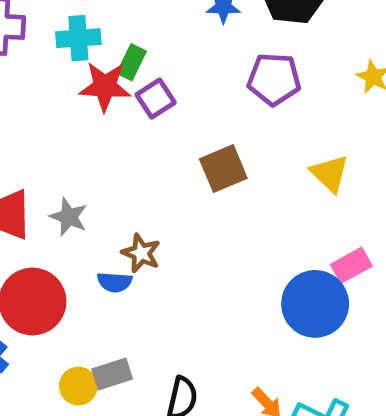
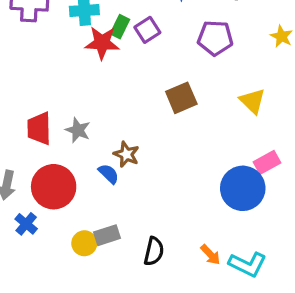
purple square: (156, 99) -> (147, 30), moved
blue semicircle: (115, 282) -> (109, 174), turned -140

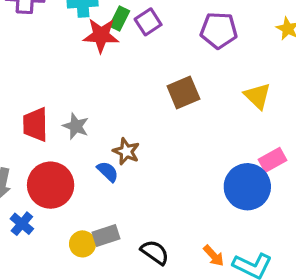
black semicircle: (154, 251) -> (155, 252), turned -68

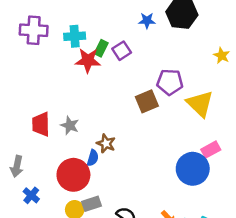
purple pentagon: (219, 30) -> (170, 82), moved
yellow triangle: (257, 96) -> (200, 104), size x1.4
blue semicircle: (108, 172) -> (93, 158), turned 63
red circle: (51, 185) -> (73, 175), moved

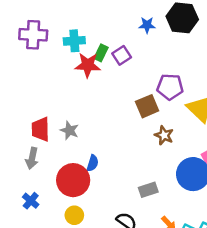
brown star: (106, 143) -> (164, 135), moved
gray arrow: (17, 166) -> (32, 158), moved
gray rectangle: (91, 204) -> (148, 190), moved

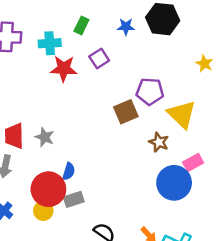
green rectangle: (101, 53) -> (81, 25), moved
brown star: (164, 135) -> (159, 142), moved
gray rectangle: (148, 190) -> (74, 199), moved
yellow circle: (74, 215) -> (43, 211), moved

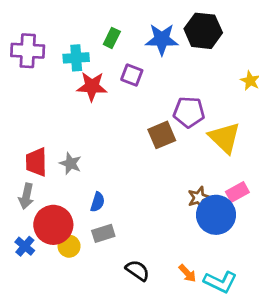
blue star: (126, 27) -> (162, 39), size x1.6
purple square: (99, 58) -> (132, 75), turned -36
brown star: (159, 142) -> (199, 198), moved, turned 30
red circle: (48, 189) -> (53, 225), moved

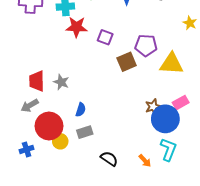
purple square: (132, 75) -> (105, 37), moved
yellow triangle: (225, 138) -> (171, 64), turned -40
gray arrow: (26, 196) -> (30, 106), turned 48
blue cross: (25, 246) -> (27, 149), moved, turned 32
cyan L-shape: (220, 282) -> (168, 149), moved, turned -95

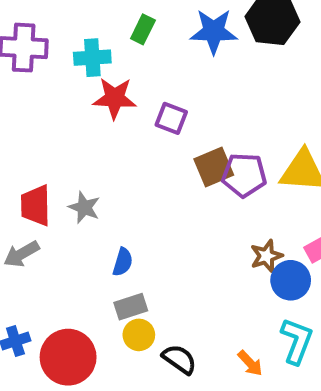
purple pentagon: (146, 45) -> (244, 175), moved
blue circle: (165, 119) -> (291, 280), size x0.7
red circle: (49, 126) -> (68, 357), moved
yellow circle: (60, 141) -> (139, 335), moved

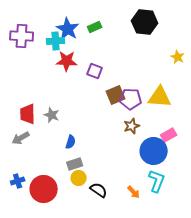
green rectangle: (143, 29) -> (95, 27), moved, turned 40
blue star: (214, 31) -> (68, 29), moved, turned 30
brown star: (266, 256) -> (132, 126), moved
blue circle: (291, 280) -> (154, 151), size x1.4

